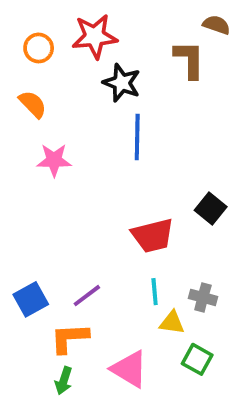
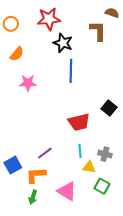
orange circle: (39, 48) -> (11, 24), moved
orange semicircle: (33, 104) -> (17, 54), turned 84
blue square: (31, 299) -> (13, 165), moved

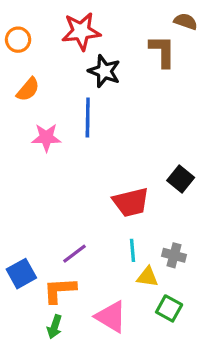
blue line: (71, 71) -> (88, 118), moved

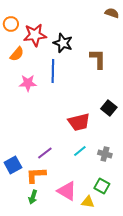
red star: (81, 31) -> (35, 35), moved
brown L-shape: (162, 51) -> (98, 59), moved
cyan line: (133, 250) -> (80, 151), turned 56
yellow triangle: (147, 277) -> (88, 202), moved

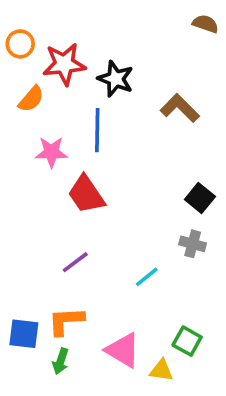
brown L-shape: (98, 59) -> (180, 108), turned -45
red trapezoid: (79, 122) -> (86, 194), moved, turned 70
purple line: (45, 153) -> (75, 262), moved
gray cross: (105, 154) -> (193, 244), moved
blue square: (13, 165) -> (24, 334), moved, turned 36

